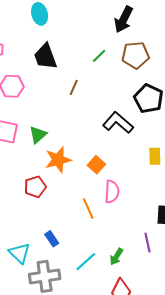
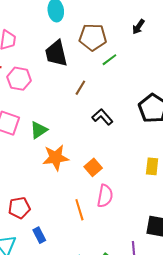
black arrow: (124, 20) -> (138, 27), size x0.6
brown pentagon: (135, 55) -> (93, 37), moved
black L-shape: (118, 123) -> (102, 117), moved, size x0.7
red pentagon: (35, 187) -> (19, 208), moved

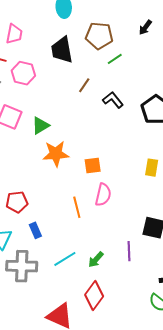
black L-shape: (102, 117) -> (113, 100), moved
orange square: (93, 167) -> (93, 165), turned 30

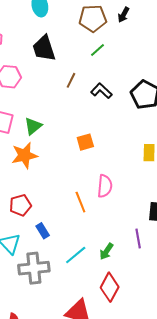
brown pentagon: (99, 36) -> (93, 18), moved
orange star: (56, 154) -> (25, 155), moved
orange square: (93, 165) -> (85, 142), moved

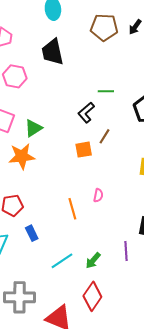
green line: (98, 50) -> (106, 91), moved, turned 35
brown line: (71, 80) -> (104, 136), moved
black L-shape: (101, 91) -> (86, 113), moved, turned -90
pink semicircle: (105, 186) -> (98, 195), size x0.6
gray cross: (34, 268) -> (19, 297), moved

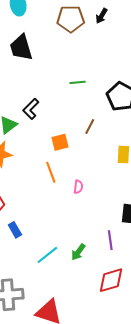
black L-shape: (86, 113) -> (31, 109), moved
brown line: (104, 136) -> (90, 126), moved
orange line: (72, 209) -> (51, 172), moved
red diamond: (92, 296) -> (111, 280), moved, turned 44

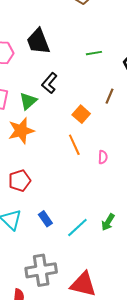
black trapezoid: (21, 47) -> (38, 41), moved
orange square: (60, 142) -> (81, 114), turned -30
blue rectangle: (15, 230) -> (45, 219), moved

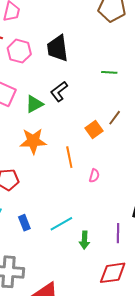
orange square: (81, 114) -> (94, 130), moved
orange star: (21, 131) -> (33, 141), moved
green arrow: (108, 222) -> (85, 240), turned -42
cyan line: (77, 227) -> (61, 224), moved

